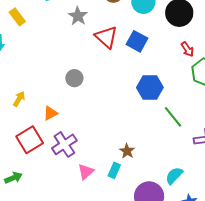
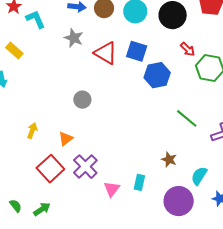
blue hexagon: (150, 87) -> (157, 75), moved
brown star: (127, 151) -> (169, 160), moved

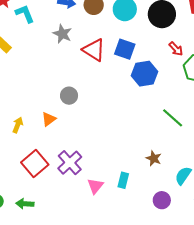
orange triangle: (66, 139) -> (49, 119), moved
purple circle: (179, 201) -> (162, 200), size x0.6
green arrow: (42, 209) -> (25, 204), turned -144

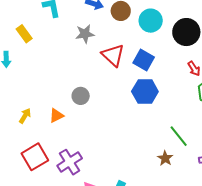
gray star: (62, 34) -> (85, 34), turned 30
blue hexagon: (144, 74) -> (145, 91), moved
brown star: (154, 158) -> (165, 158), moved

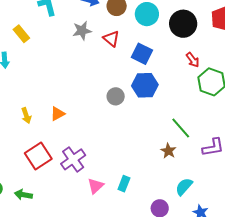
red triangle: (113, 55) -> (111, 39), moved, size x0.7
gray circle: (81, 96) -> (116, 96), moved
yellow arrow: (25, 116) -> (26, 116), turned 133

